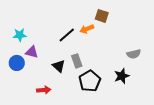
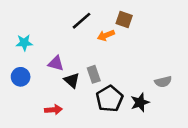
black line: (67, 35) -> (82, 21), moved
purple triangle: (32, 52) -> (56, 63), moved
gray semicircle: (134, 54) -> (163, 82), moved
black star: (122, 76) -> (140, 102), moved

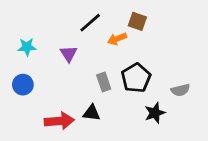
purple triangle: (56, 63) -> (69, 54), moved, turned 42
black triangle: (72, 80) -> (92, 113), moved, turned -35
black pentagon: (110, 99) -> (136, 78), moved
red arrow: (53, 110) -> (59, 121), size x1.5

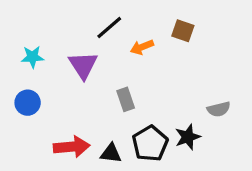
brown square: (137, 21) -> (183, 31), moved
purple triangle: (69, 54) -> (83, 65), size x1.4
black pentagon: (136, 78) -> (150, 143), moved
black triangle: (92, 113) -> (111, 153), moved

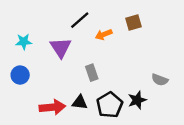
brown square: (183, 31) -> (133, 23), turned -35
gray semicircle: (219, 109) -> (160, 80), turned 35
black triangle: (111, 153) -> (80, 102), moved

